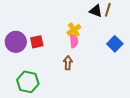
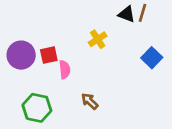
pink semicircle: (74, 41) -> (65, 70), moved
brown arrow: (68, 63) -> (90, 101), moved, turned -48

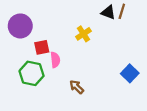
purple circle: (21, 55) -> (20, 26), moved
blue square: (152, 58) -> (130, 73), moved
green hexagon: (37, 108) -> (32, 73), moved

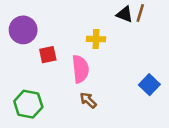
yellow cross: (83, 34) -> (96, 39), turned 35
pink semicircle: (55, 60) -> (80, 69), moved, size x1.5
green hexagon: (32, 73) -> (28, 104), moved

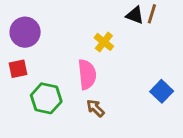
yellow cross: (96, 39) -> (104, 42), turned 36
red square: (48, 55) -> (18, 69), moved
green hexagon: (28, 104) -> (46, 98), moved

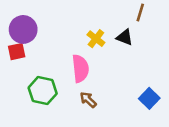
black triangle: (135, 15) -> (125, 37), moved
red square: (18, 69) -> (17, 52), moved
blue square: (162, 91) -> (149, 98), moved

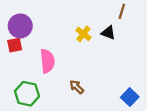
pink semicircle: (80, 68) -> (47, 61), moved
green hexagon: (43, 91) -> (27, 94), moved
blue square: (149, 98) -> (130, 97), moved

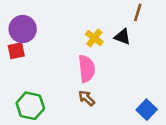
pink semicircle: (47, 61) -> (87, 69), moved

